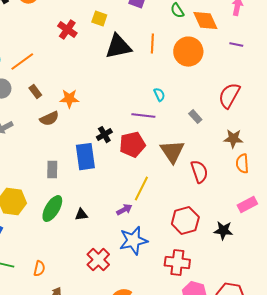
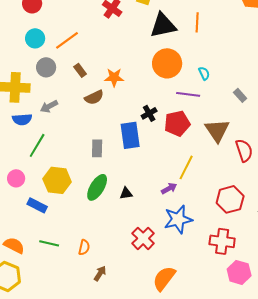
orange circle: (188, 52) -> (167, 63), moved

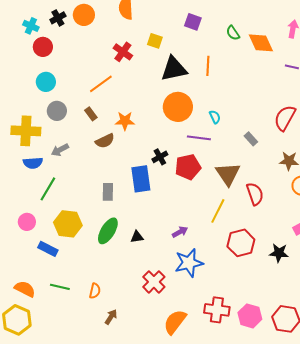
orange line: (67, 40) -> (101, 84), moved
yellow line: (186, 167) -> (218, 211), moved
red cross: (222, 241) -> (217, 310), moved

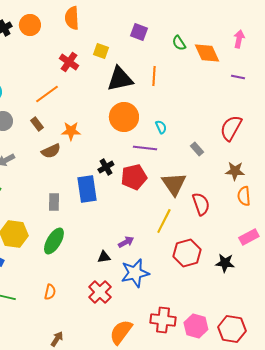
black triangle: (137, 237) -> (104, 257), moved
orange semicircle: (95, 291) -> (50, 292), moved
brown arrow: (111, 317) -> (57, 339), moved

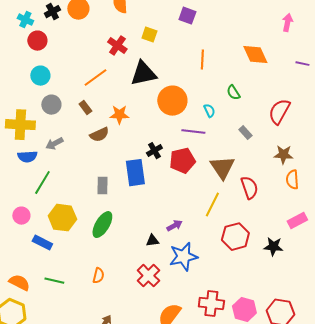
green semicircle: (179, 43) -> (233, 93), moved
orange diamond: (207, 53) -> (255, 55), moved
purple line: (238, 77) -> (302, 64), moved
black triangle: (120, 79) -> (143, 74), moved

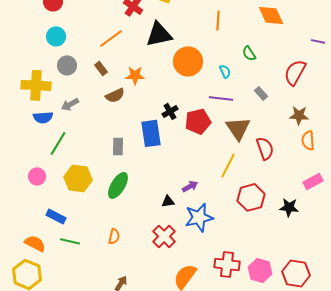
purple line: (302, 64) -> (318, 41), moved
purple line: (193, 132) -> (221, 98), moved
blue rectangle: (42, 243) -> (56, 216), moved

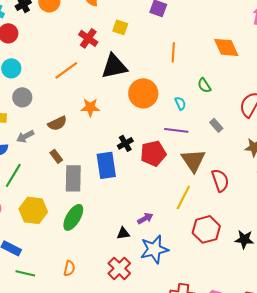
brown rectangle: (101, 68) -> (56, 156), moved
brown semicircle: (115, 95) -> (57, 123), moved
gray rectangle: (118, 146) -> (73, 178), size x1.5

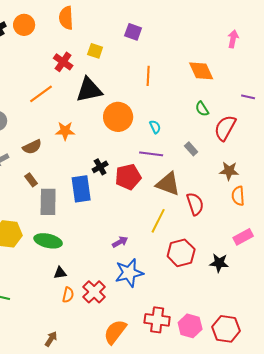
green semicircle: (204, 85) -> (202, 109), moved
brown triangle: (193, 160) -> (168, 184), turned -36
green ellipse: (73, 217) -> (48, 241), turned 72
black triangle: (123, 233) -> (60, 273), moved
orange semicircle: (69, 268) -> (68, 295), moved

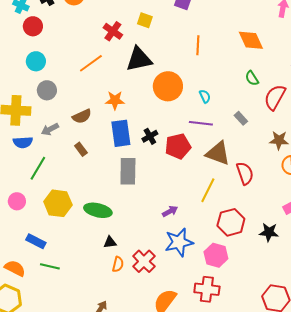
blue rectangle: (81, 189) -> (121, 133), moved
gray rectangle: (48, 202) -> (128, 171), moved
pink hexagon: (190, 326) -> (216, 255), moved

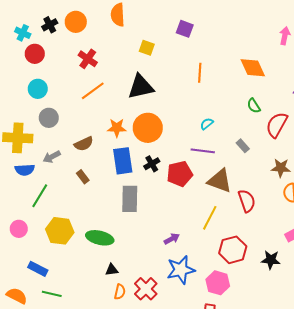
red cross: (113, 31) -> (88, 59), moved
orange circle: (168, 86) -> (148, 128), moved
cyan semicircle: (205, 96) -> (207, 124), turned -104

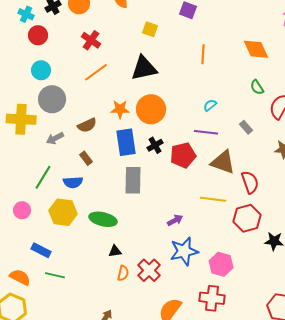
gray circle: (49, 118) -> (52, 99), size x1.4
blue semicircle: (25, 170) -> (73, 182), moved
yellow line: (210, 218) -> (213, 199), turned 70
red hexagon: (233, 250) -> (247, 218), moved

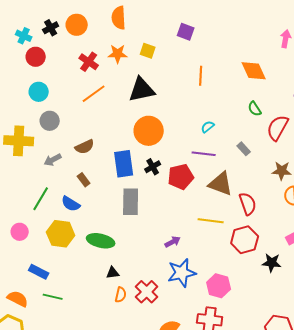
gray circle: (52, 99) -> (50, 121), size x0.7
orange star: (120, 109) -> (118, 54), moved
blue semicircle: (73, 182) -> (71, 204), turned 36

